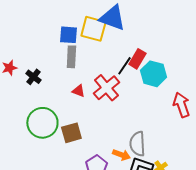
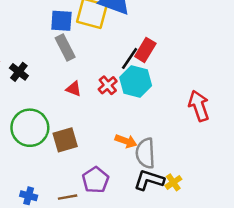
gray rectangle: (71, 57) -> (65, 47), turned -30
cyan hexagon: (153, 74) -> (136, 82), moved
red cross: (106, 88) -> (108, 85), size x0.6
orange arrow: (121, 155) -> (126, 141), moved

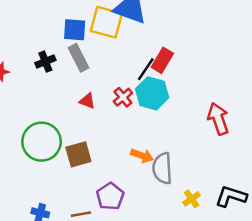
black cross: (19, 72) -> (45, 62), moved, turned 30
black L-shape: (149, 180) -> (231, 196), moved

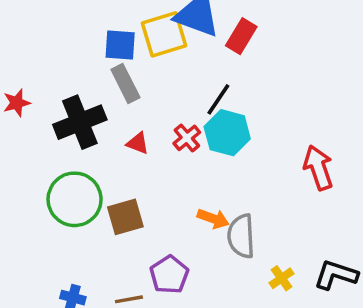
yellow square: (106, 22) -> (164, 34), turned -32
red rectangle: (162, 60) -> (241, 36), moved
black cross: (45, 62) -> (80, 122), moved, size x1.8

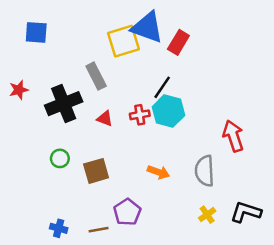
blue square: (120, 45) -> (36, 32), moved
red cross: (187, 138) -> (140, 115), turned 30
green circle: (75, 199) -> (60, 158), size x0.5
gray semicircle: (241, 236) -> (205, 171), moved

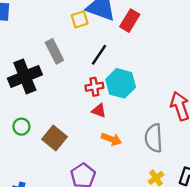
yellow square: (124, 41) -> (80, 19), size x0.6
black line: (162, 87) -> (99, 55), moved
red triangle: (105, 119) -> (99, 111), moved
brown square: (96, 171) -> (54, 138), turned -35

